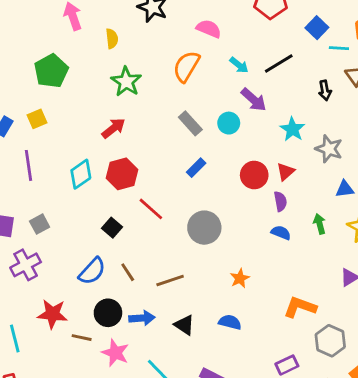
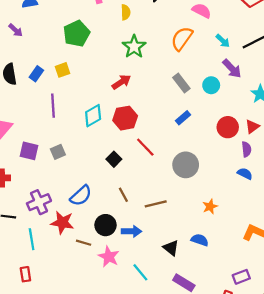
purple cross: (26, 265) -> (39, 202), moved
blue semicircle: (92, 271) -> (81, 196), moved
black triangle: (184, 325) -> (171, 248), moved

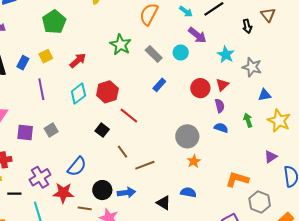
green star: (134, 47) -> (121, 45), moved
red arrow: (121, 82) -> (78, 60), moved
gray circle: (186, 165) -> (187, 136), moved
brown line: (123, 195) -> (123, 152), moved

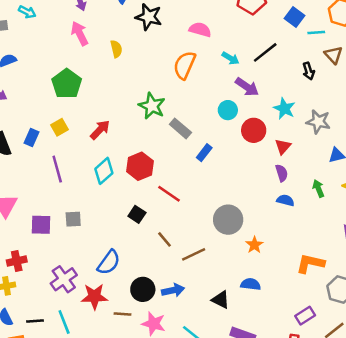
gray rectangle: (154, 54) -> (180, 128), moved
red circle: (200, 88) -> (254, 130), moved
gray square: (51, 130) -> (73, 219), turned 32
gray circle: (187, 136) -> (228, 220), moved
black line: (14, 194) -> (35, 321), moved

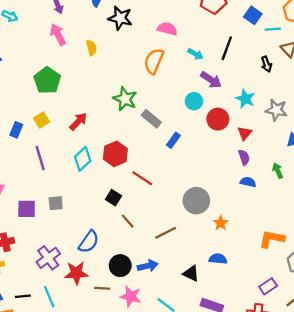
black line: (265, 52) -> (227, 48), turned -30
brown line: (165, 239) -> (128, 221), moved

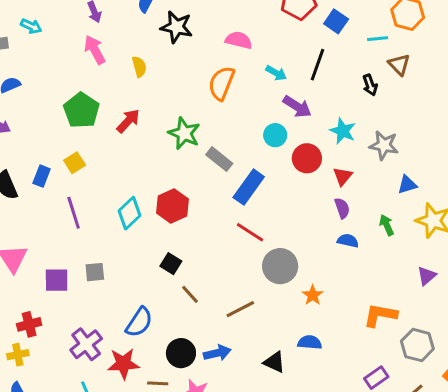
blue square: (253, 15) -> (336, 21), moved
red arrow: (78, 121) -> (128, 121), moved
blue rectangle: (173, 140) -> (249, 187), size x1.6
red line: (142, 178) -> (250, 232), moved

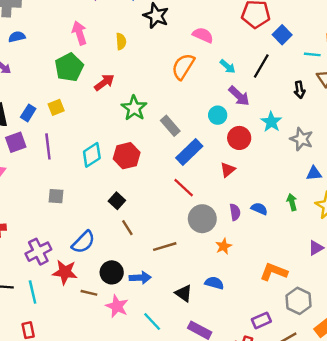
pink arrow: (95, 50) -> (79, 33), moved
green star: (184, 133) -> (134, 108), moved
red triangle: (343, 176) -> (228, 170), moved
purple semicircle: (342, 208) -> (235, 212), moved
purple square: (57, 280) -> (16, 142), moved, turned -30

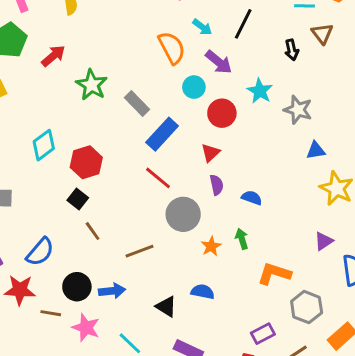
orange semicircle: (183, 66) -> (172, 48), moved, turned 124
red hexagon: (127, 156) -> (86, 162), moved
green arrow: (292, 202) -> (242, 239), moved
purple semicircle: (235, 212) -> (217, 185), moved

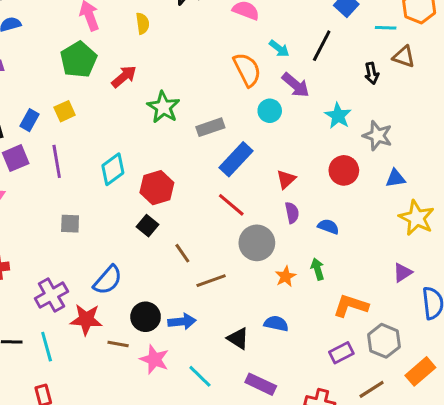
brown triangle: (322, 34) -> (404, 57), turned -35
gray rectangle: (137, 104) -> (210, 127), turned -65
red circle: (222, 113) -> (344, 170), moved
brown line: (93, 231) -> (182, 253), moved
purple rectangle: (263, 334) -> (341, 353), moved

